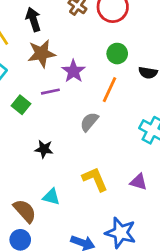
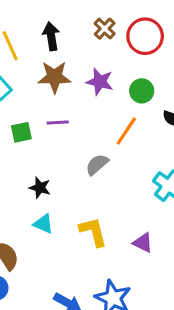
purple star: (73, 71) -> (100, 82), moved, turned -30
green square: (21, 105) -> (21, 132), turned 30
cyan triangle: (51, 197) -> (43, 224), moved

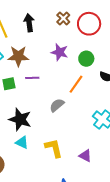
brown star: (55, 77) -> (18, 56), moved
black star: (40, 188) -> (20, 119), size x1.6

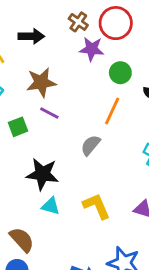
black arrow: (29, 23) -> (31, 36), turned 108
purple star: (60, 52) -> (92, 49), moved
brown star: (18, 56) -> (41, 82), moved
purple line: (32, 78) -> (49, 113), turned 40

